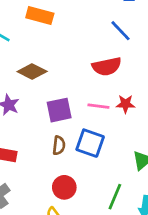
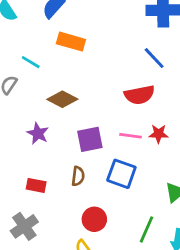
brown semicircle: (59, 145) -> (78, 176), moved

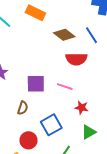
brown diamond: (62, 99) -> (64, 35), moved
red star: (159, 134) -> (82, 108), moved
blue square: (121, 174) -> (51, 125), moved, turned 30

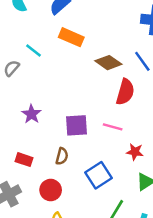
red semicircle: (76, 59) -> (125, 92), turned -70
red circle: (28, 140) -> (51, 190), moved

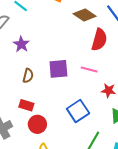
purple star: (31, 114) -> (21, 44), moved
brown semicircle: (62, 156) -> (28, 76), moved
red rectangle: (24, 160) -> (26, 105), moved

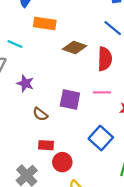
brown diamond: (85, 15) -> (75, 47), moved
purple square: (58, 69) -> (70, 99), turned 30
brown semicircle: (28, 76) -> (40, 114), turned 128

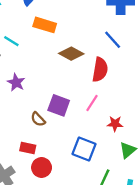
pink line: (102, 92) -> (92, 103), turned -66
brown semicircle: (40, 114) -> (38, 119), moved
blue square: (101, 138) -> (84, 149), turned -30

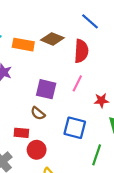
orange rectangle: (45, 25) -> (23, 45), moved
brown semicircle: (38, 119) -> (38, 113), moved

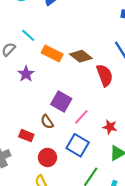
red semicircle: (81, 51) -> (105, 75), turned -40
pink line: (77, 83) -> (81, 117), moved
red circle: (37, 150) -> (47, 157), moved

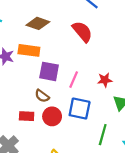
orange rectangle: (52, 53) -> (29, 50), moved
brown diamond: (81, 56) -> (38, 23), moved
red circle: (47, 157) -> (52, 116), moved

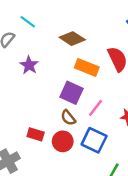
orange rectangle: (29, 50) -> (87, 67), moved
brown semicircle: (42, 96) -> (68, 118), moved

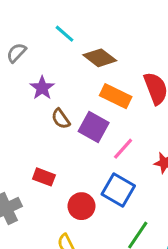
cyan line: (28, 22) -> (65, 34), moved
brown semicircle: (68, 118) -> (61, 119), moved
red circle: (63, 141) -> (81, 206), moved

